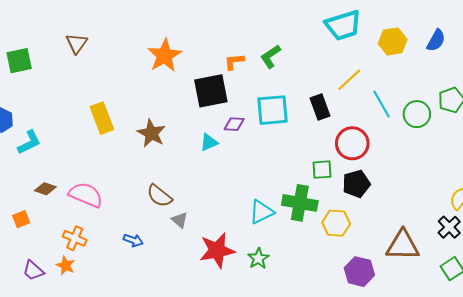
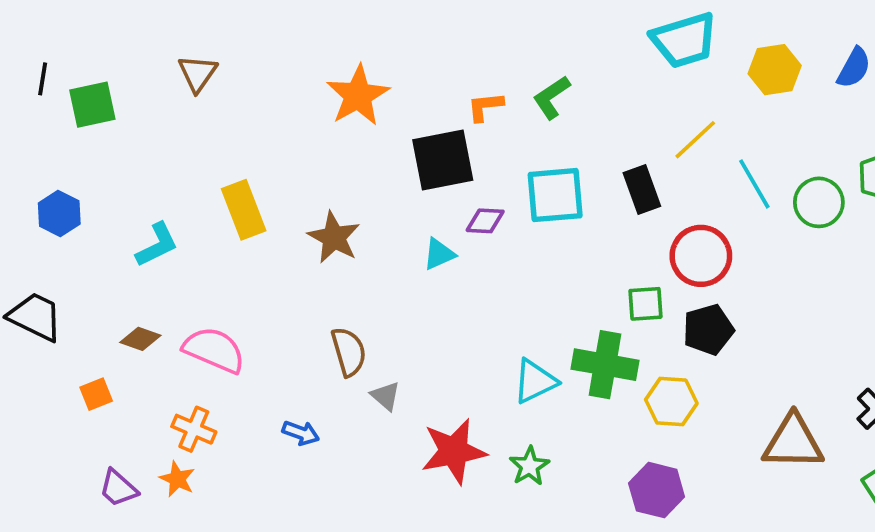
cyan L-shape: (29, 142) -> (157, 245), moved
brown semicircle: (159, 196) -> (349, 352), turned -144
purple hexagon: (359, 272) -> (657, 490), moved

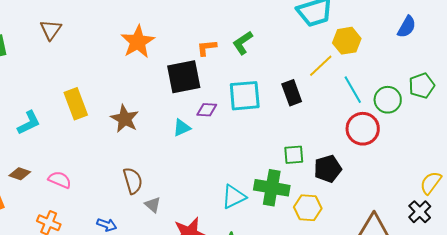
yellow hexagon: (775, 70) -> (347, 41), moved
red circle: (701, 256) -> (363, 129), moved
pink semicircle: (214, 350) -> (60, 180), size x0.7

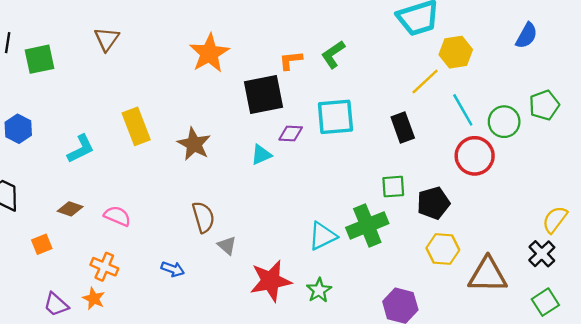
black rectangle: (292, 93) -> (403, 128), moved
green cross: (272, 188) -> (367, 225), turned -32
yellow hexagon: (308, 208) -> (443, 249), moved

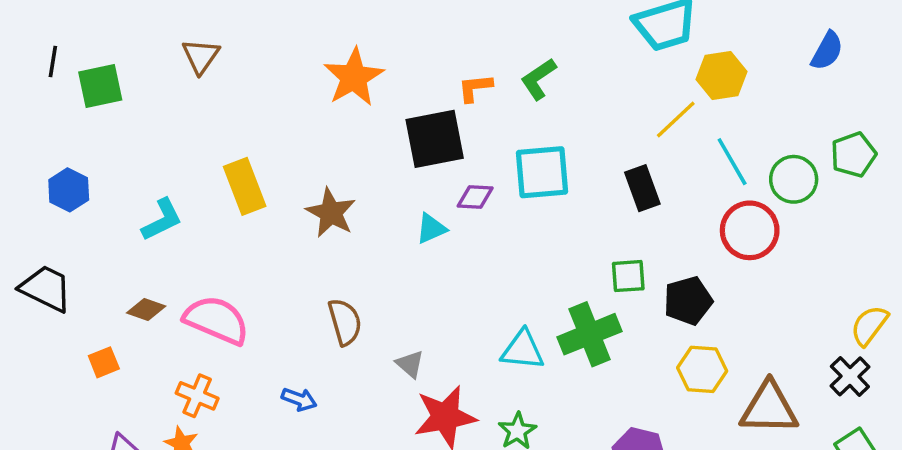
pink semicircle: (117, 216) -> (216, 320), size x1.6
cyan triangle: (322, 236) -> (523, 350), turned 32
gray triangle: (227, 245) -> (410, 364), moved

